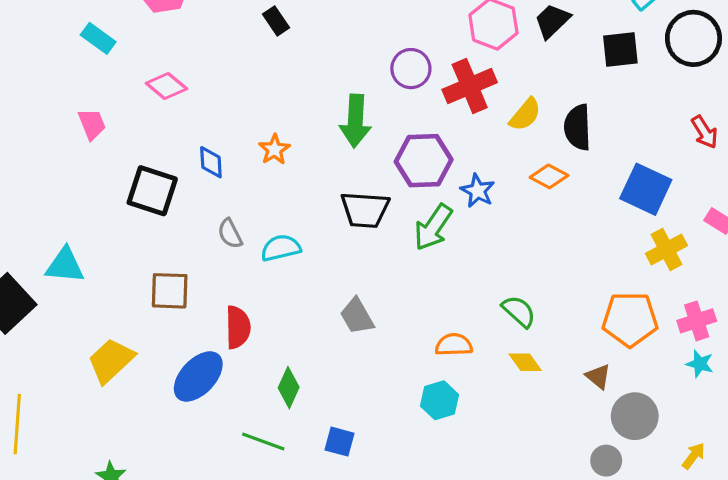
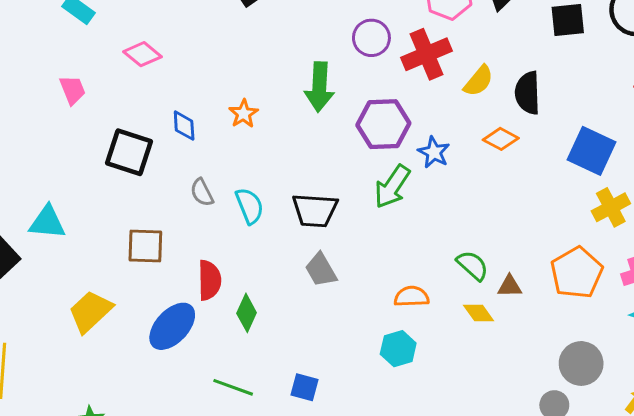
black trapezoid: (365, 210) -> (315, 210), moved
cyan semicircle: (281, 248) -> (250, 206), turned 81
orange pentagon: (630, 319) -> (577, 273), turned -30
brown triangle: (598, 376) -> (510, 286), moved, turned -40
green diamond: (289, 388) -> (247, 313), moved

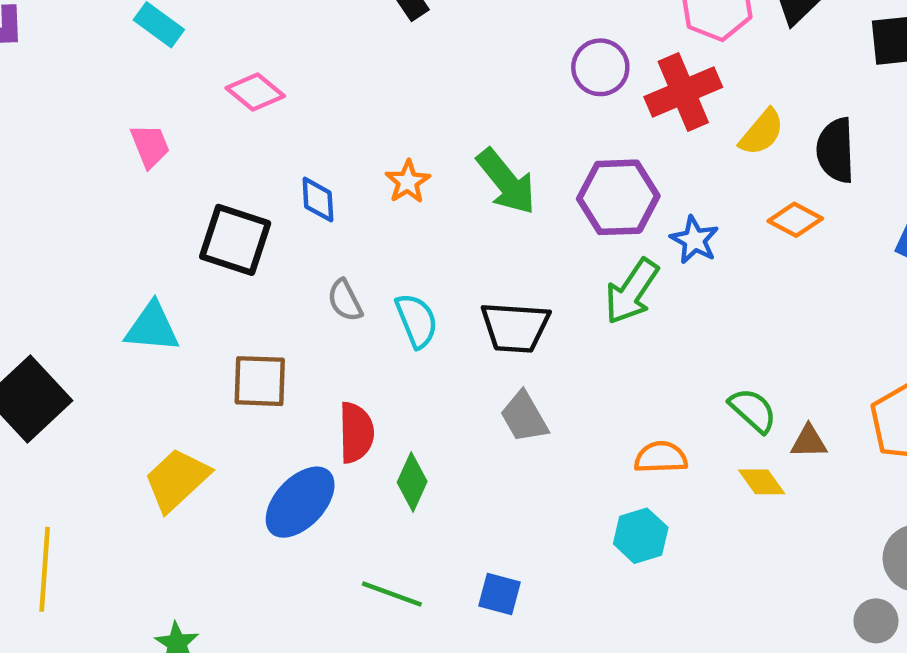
green arrow: (319, 87) -> (506, 182), moved, turned -42
cyan triangle: (47, 222) -> (152, 327), moved

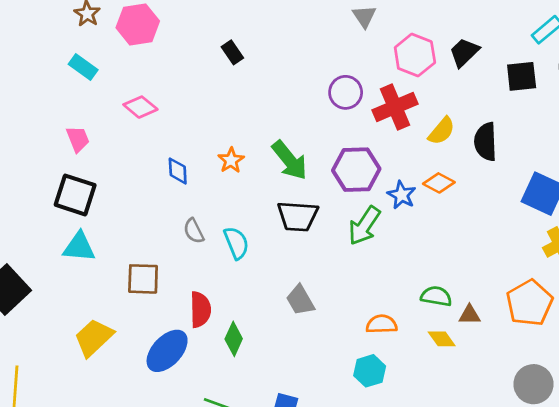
orange diamond: (795, 220) -> (439, 183), moved
black square: (235, 240) -> (75, 195), moved
black trapezoid: (515, 327) -> (298, 216), moved
green semicircle: (753, 410) -> (436, 296), turned -32

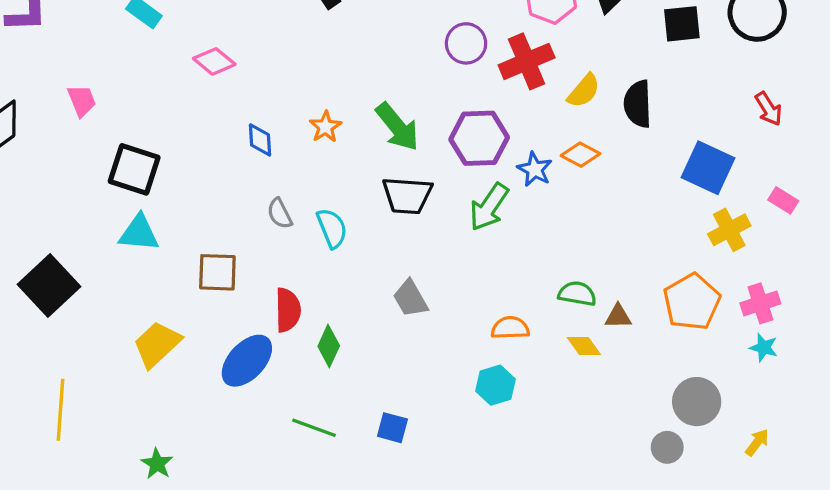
pink trapezoid: (78, 139) -> (82, 101), moved

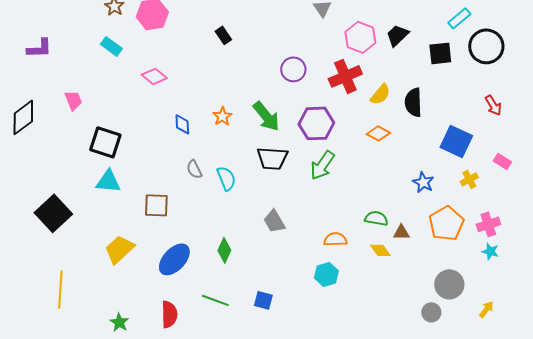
purple circle: (466, 43) -> (293, 69), moved
blue star: (535, 169) -> (423, 182), moved
yellow cross: (729, 230) -> (469, 179), size x0.7
red semicircle: (288, 310) -> (169, 314), moved

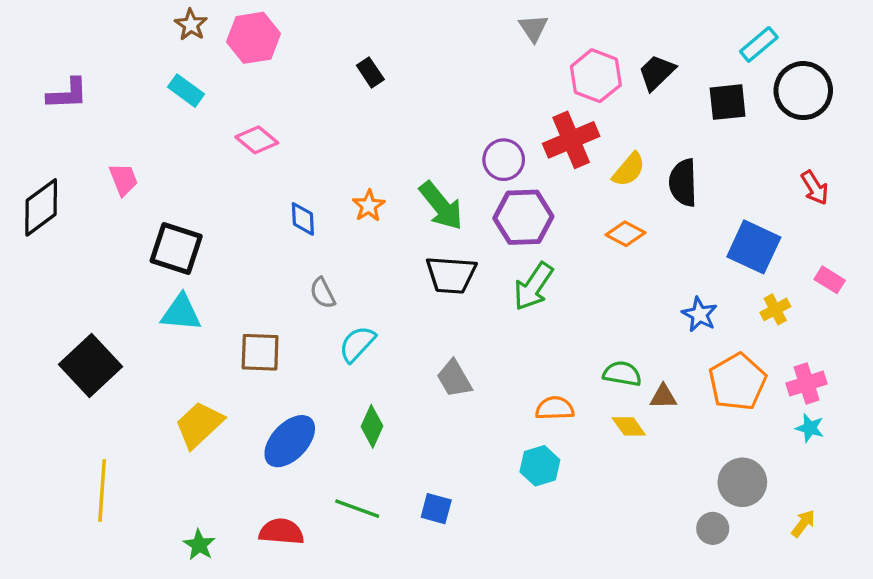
purple circle: (293, 69) -> (504, 160), moved
cyan semicircle: (226, 178) -> (357, 344), moved, turned -115
red semicircle: (169, 314) -> (281, 532), turned -84

